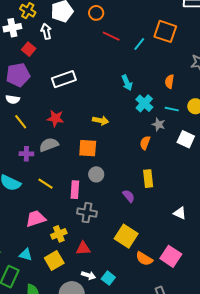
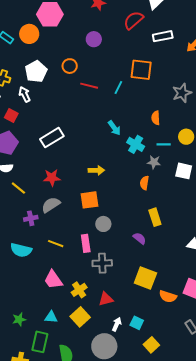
pink trapezoid: (36, 219) -> (53, 280), turned -95
white arrow: (88, 275) -> (117, 324), turned -72

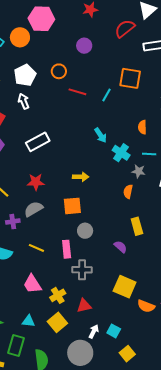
white arrow: (25, 94) -> (24, 101), moved

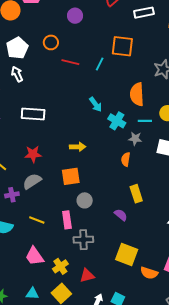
orange semicircle: (142, 127) -> (137, 94), size x1.6
white rectangle: (38, 142) -> (33, 114), turned 35

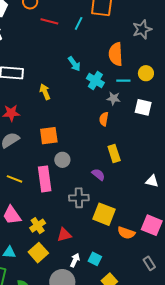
yellow arrow: (78, 147) -> (45, 92), moved, turned -112
pink rectangle: (67, 220) -> (45, 179), size x1.4
gray cross: (83, 240) -> (79, 198), moved

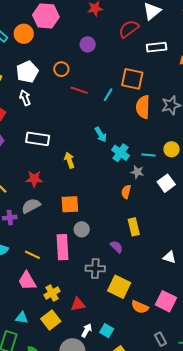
orange semicircle: (116, 54) -> (143, 107), moved
white square: (143, 107) -> (166, 183), turned 36
yellow line: (15, 179) -> (32, 255), moved

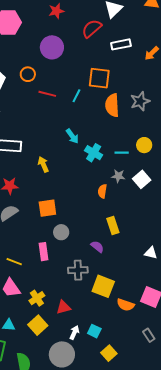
purple circle: (88, 44) -> (52, 47), size x1.5
gray star: (137, 172) -> (118, 176), moved
pink rectangle: (62, 247) -> (44, 252), size x0.7

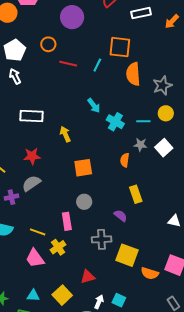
gray star: (140, 101) -> (162, 86), moved
orange square: (47, 208) -> (83, 168), moved
yellow cross: (37, 298) -> (58, 247), moved

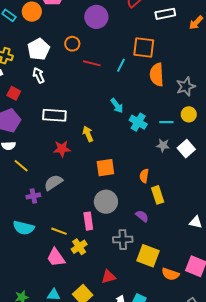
red star: (32, 156) -> (62, 149), moved
orange semicircle: (125, 160) -> (144, 176), moved
gray circle: (84, 202) -> (106, 202), size x1.5

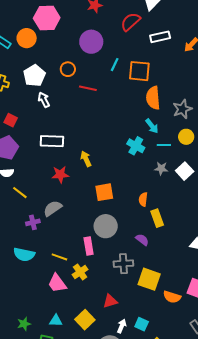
cyan line: (121, 65) -> (115, 65), moved
white arrow: (38, 75) -> (44, 100), moved
cyan arrow: (117, 106) -> (152, 126), moved

